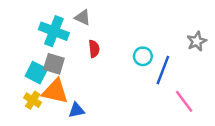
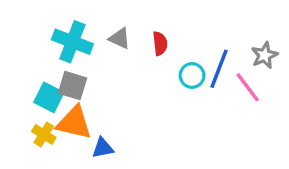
gray triangle: (83, 17) -> (120, 38), moved
red semicircle: (94, 49) -> (160, 43), moved
blue line: (163, 70) -> (219, 69), moved
pink line: (184, 101) -> (248, 87), moved

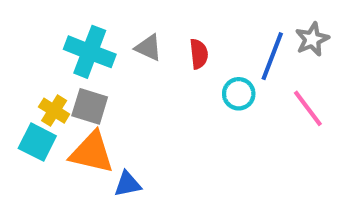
gray star: (264, 55) -> (312, 39), moved
blue line: (219, 69) -> (272, 56), moved
cyan square: (49, 97) -> (37, 142), moved
yellow cross: (44, 134) -> (54, 111), moved

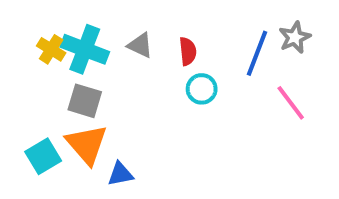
cyan circle: (239, 94) -> (202, 89), moved
yellow cross: (54, 111) -> (51, 49), moved
cyan square: (37, 142) -> (43, 156), moved, turned 32
orange triangle: (92, 153) -> (87, 144), turned 36

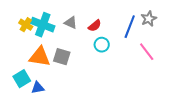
red semicircle: (188, 51) -> (95, 26), turned 56
gray square: (85, 101) -> (62, 57), moved
orange triangle: (87, 144) -> (40, 57), moved, turned -40
blue triangle: (120, 174) -> (38, 88), moved

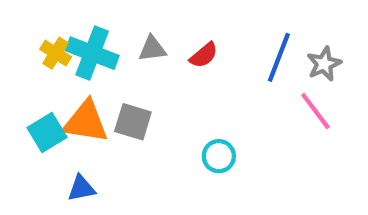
gray star: (149, 19) -> (324, 64), moved
gray triangle: (71, 23) -> (152, 49), turned -32
cyan circle: (102, 45) -> (219, 156), moved
cyan square: (22, 79) -> (47, 133), moved

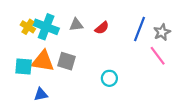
cyan square: (47, 133) -> (24, 66), turned 36

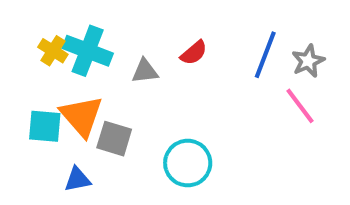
gray triangle: (76, 25) -> (145, 71), moved
orange triangle: (43, 61) -> (82, 116), turned 40
gray square: (66, 61) -> (114, 139), moved
cyan circle: (109, 78) -> (188, 163), moved, size x1.5

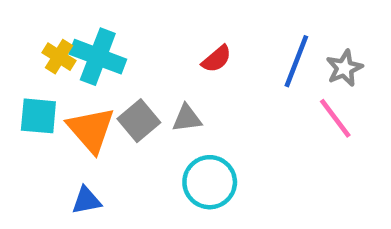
gray triangle: (145, 71) -> (187, 118), moved
cyan square: (45, 126) -> (38, 116), moved
gray square: (114, 139) -> (139, 121), moved, turned 33

